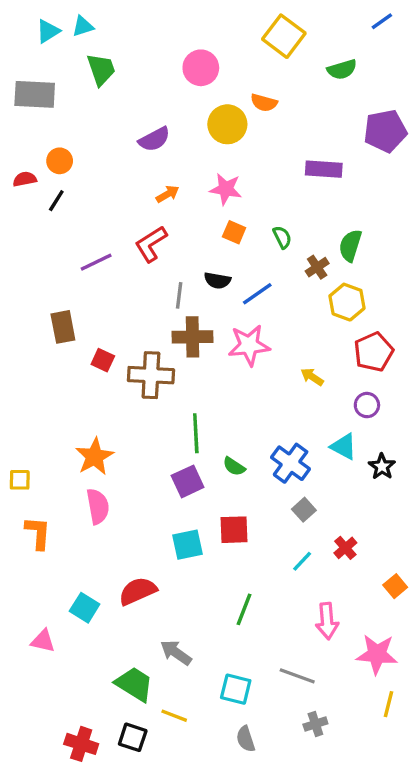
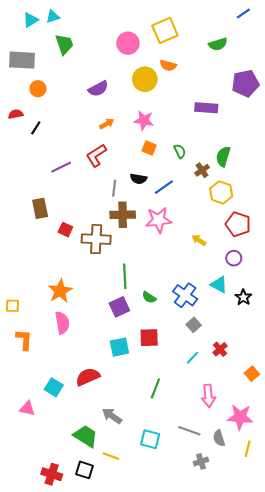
yellow square: (284, 36) -> (165, 30), moved, turned 30
orange circle: (60, 161) -> (38, 89), moved
red pentagon: (374, 352) -> (238, 224), turned -30
gray semicircle: (246, 739) -> (219, 438), moved

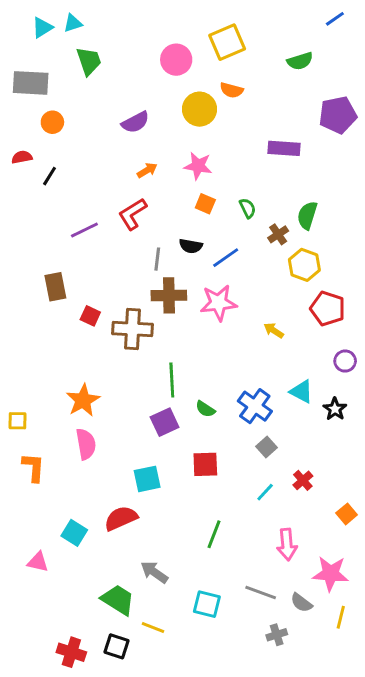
purple circle: (234, 258) -> (345, 361), moved
cyan square: (119, 347) -> (147, 479), moved
gray semicircle: (219, 438) -> (301, 603), turned -35

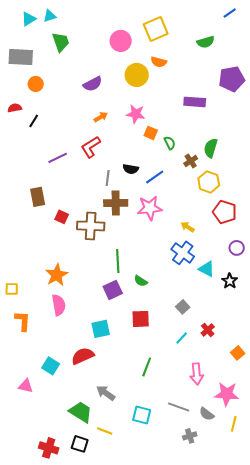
orange square: (205, 204) -> (151, 133), moved
blue cross: (255, 406) -> (183, 253), moved

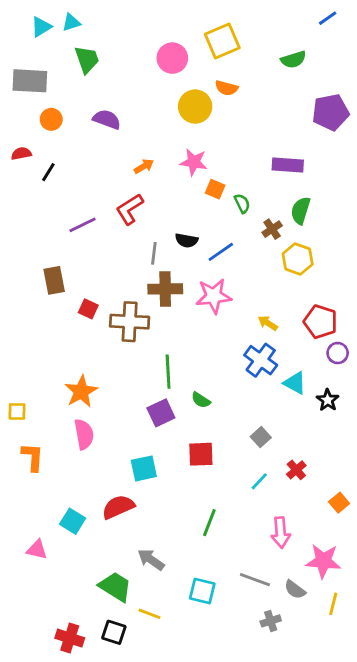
purple semicircle: (93, 84) -> (107, 119), moved, turned -132
purple rectangle: (195, 102) -> (288, 165), moved
red pentagon: (225, 212) -> (321, 322), moved

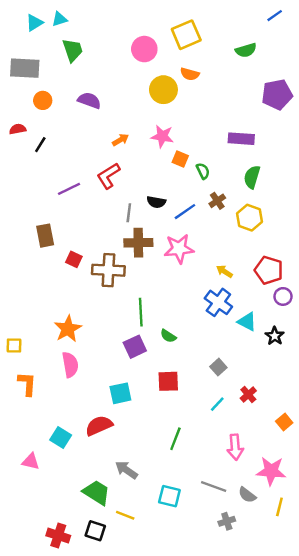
brown cross: (272, 229) -> (217, 201), moved

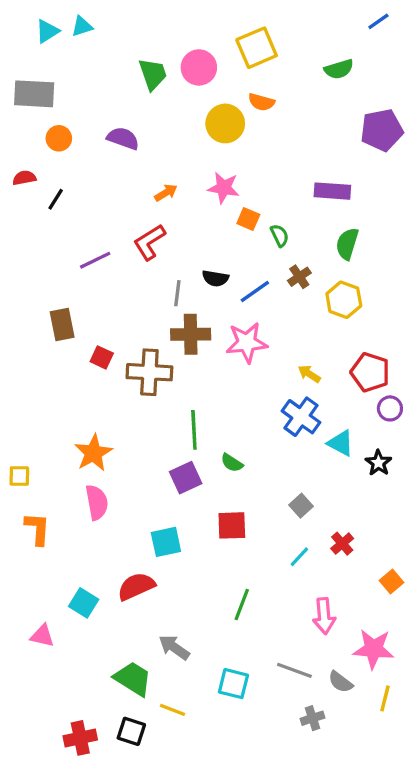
green trapezoid: (73, 50) -> (153, 74), moved
red cross: (58, 536) -> (80, 738), turned -30

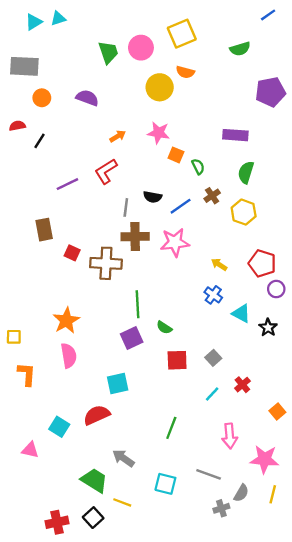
blue cross: (301, 417) -> (213, 295), size x0.7
red square: (232, 525) -> (177, 360), moved
gray semicircle: (341, 682) -> (241, 493), moved, turned -96
black square: (131, 731) -> (93, 518), turned 30

